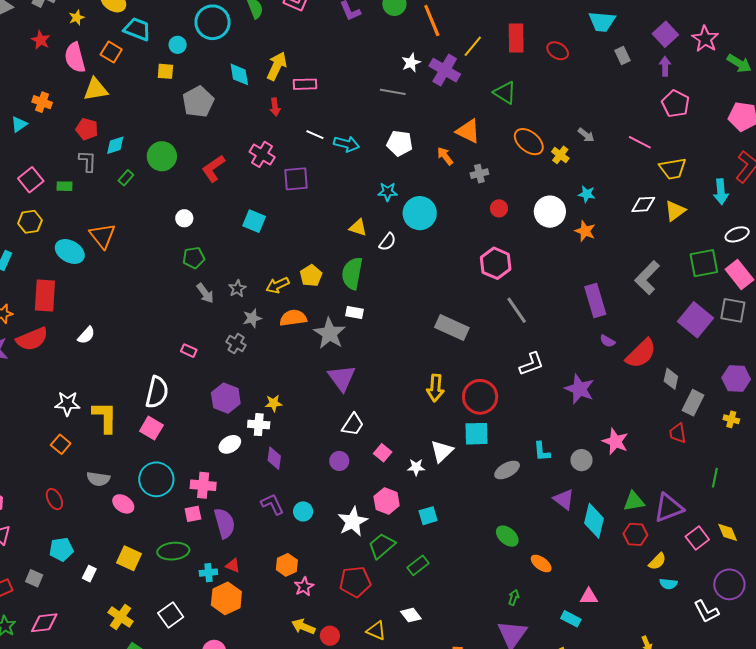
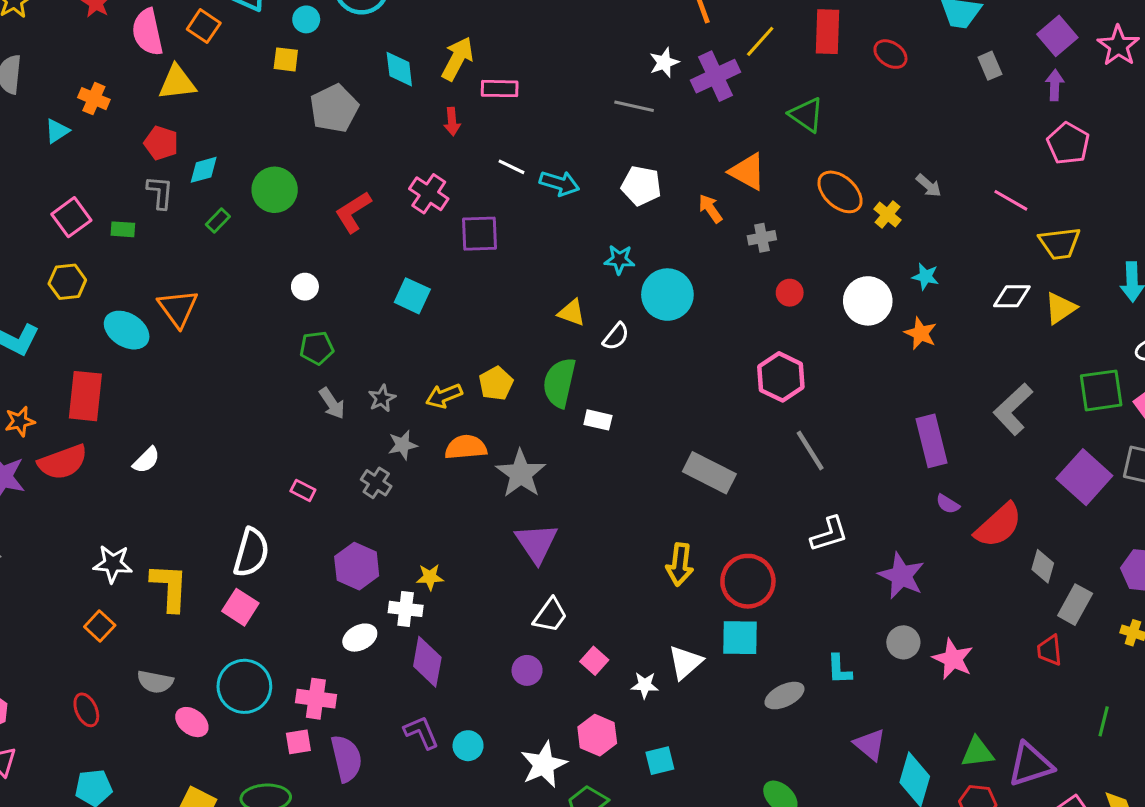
purple cross: (445, 70) -> (715, 76), turned 32
white rectangle: (354, 312) -> (598, 420), moved
purple diamond: (274, 458) -> (427, 662), size x1.4
gray circle: (582, 460) -> (903, 642), moved

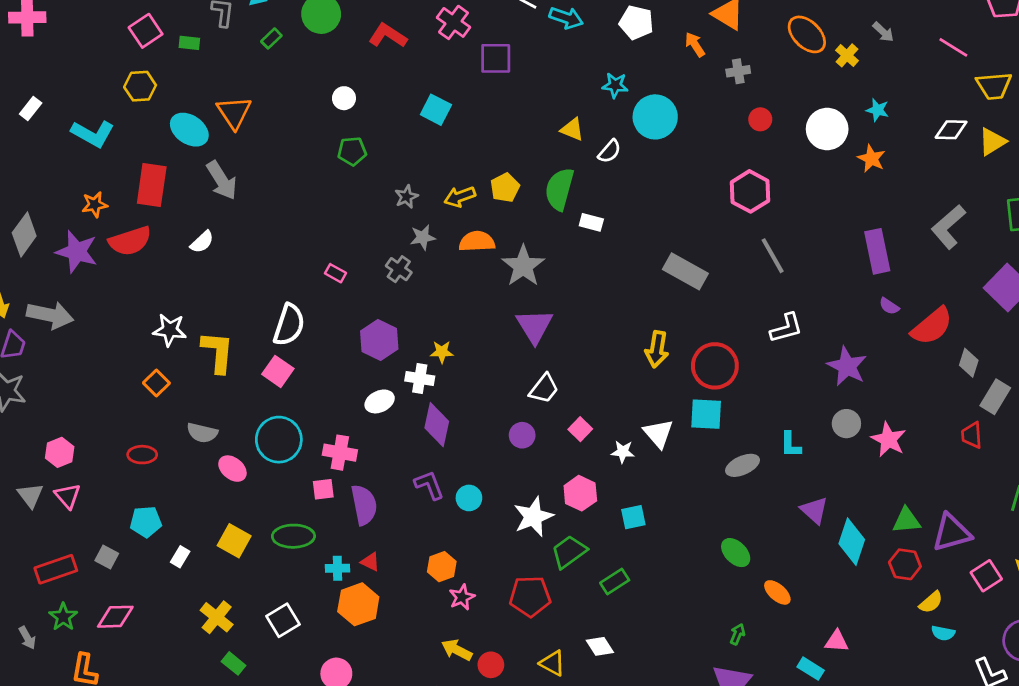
red L-shape: (353, 212) -> (388, 36), turned 63
gray arrow: (332, 403) -> (222, 180), moved, size x1.4
white triangle: (685, 662) -> (658, 434), turned -32
red ellipse: (86, 710) -> (142, 455), turned -68

